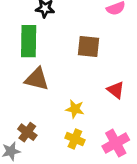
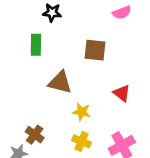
green rectangle: (29, 41) -> (36, 45), size x0.7
brown triangle: (37, 79) -> (60, 82), moved

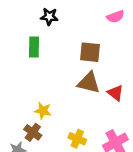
brown triangle: (60, 82) -> (89, 83), moved
yellow star: (82, 112) -> (43, 111), moved

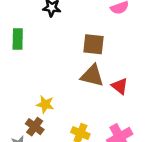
green rectangle: (34, 47) -> (18, 39), moved

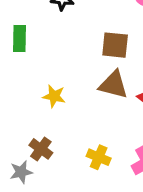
yellow star: (45, 104) -> (54, 96), moved

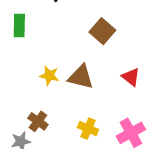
brown square: (115, 45) -> (102, 31), turned 35
brown triangle: (113, 85) -> (81, 77), moved

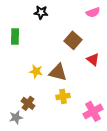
red triangle: (131, 77) -> (93, 59), moved
yellow cross: (88, 128) -> (63, 96), moved, turned -32

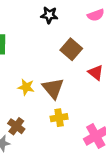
black star: (41, 12) -> (49, 15), moved
brown triangle: (58, 72) -> (53, 88), turned 36

